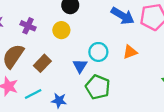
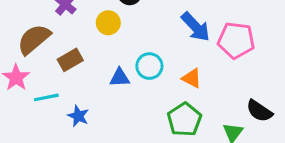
orange triangle: (130, 52) -> (192, 78), turned 32
blue triangle: (80, 66) -> (120, 78), turned 40
green pentagon: (98, 87) -> (184, 119), moved

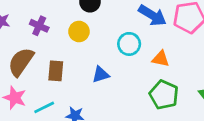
brown rectangle: (70, 60) -> (56, 71), turned -40
cyan circle: (149, 66) -> (129, 44), moved

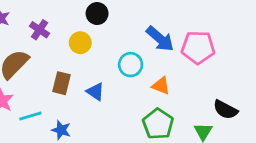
brown rectangle: (56, 71) -> (62, 83), moved
blue triangle: (101, 75) -> (95, 92), turned 42

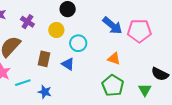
cyan circle: (131, 65) -> (78, 43), moved

